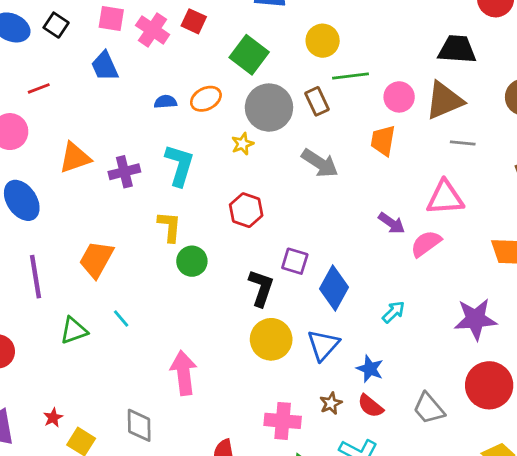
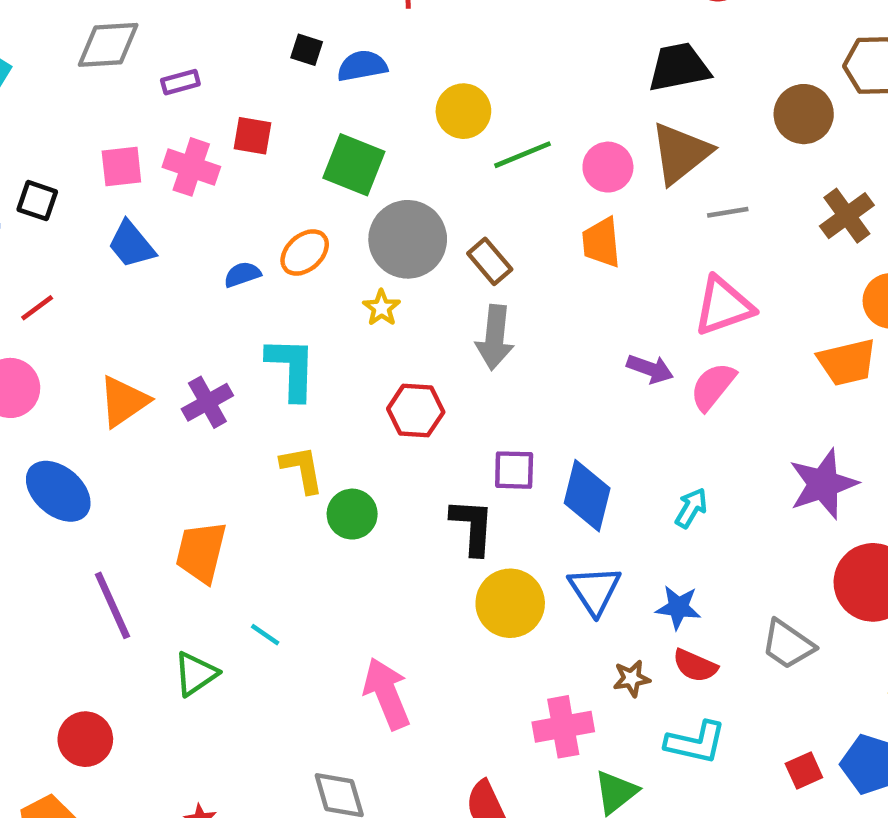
brown rectangle: (317, 101) -> (490, 261), moved
gray arrow: (320, 163) -> (495, 338), moved, turned 78
brown star: (331, 403) -> (632, 678), turned 30

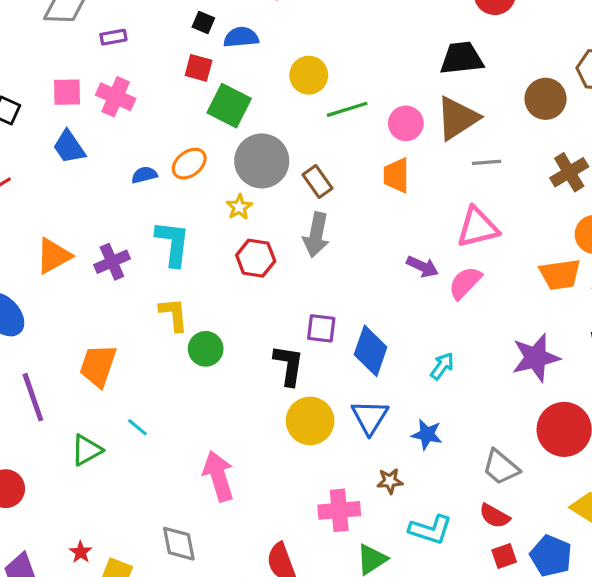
red square: (252, 136) -> (199, 68), moved
red hexagon: (416, 411) -> (256, 258), moved
red semicircle: (695, 666) -> (495, 516), moved

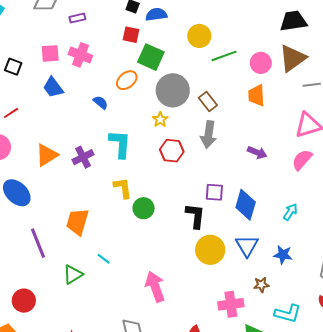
orange ellipse: (189, 164) -> (127, 80), moved
blue semicircle: (144, 175) -> (101, 102), turned 56
purple arrow: (422, 267) -> (257, 153), moved

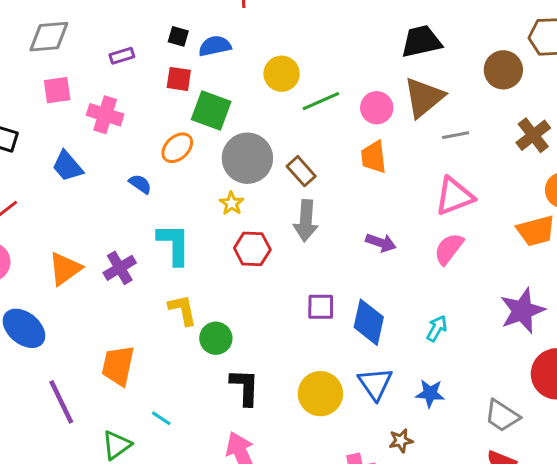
purple rectangle: (77, 18) -> (122, 56), moved
pink square: (50, 53) -> (57, 90), moved
black L-shape: (195, 216) -> (245, 387), moved

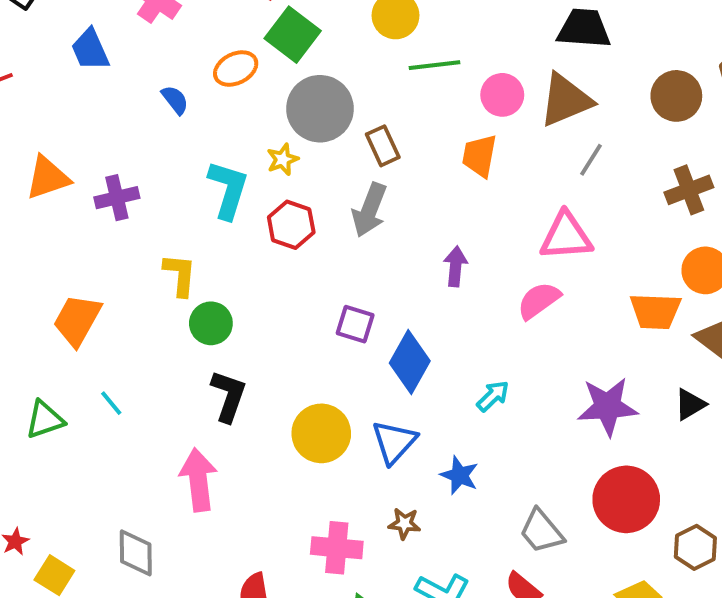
gray line: (456, 135) -> (591, 160), turned -64
purple arrow: (381, 243) -> (455, 266), turned -120
cyan L-shape: (174, 244) -> (228, 190), moved

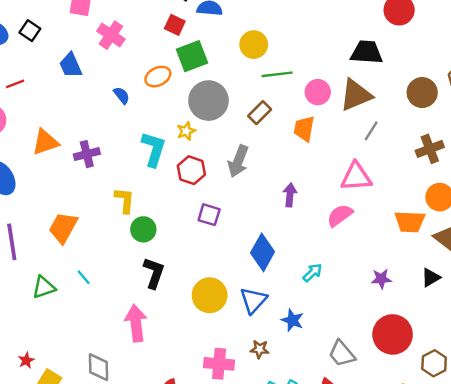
green square: (293, 35) -> (192, 56), turned 32
brown rectangle: (383, 146) -> (260, 113), moved, turned 70
purple square: (355, 324) -> (209, 215), moved
purple star: (608, 407) -> (381, 279), size x0.6

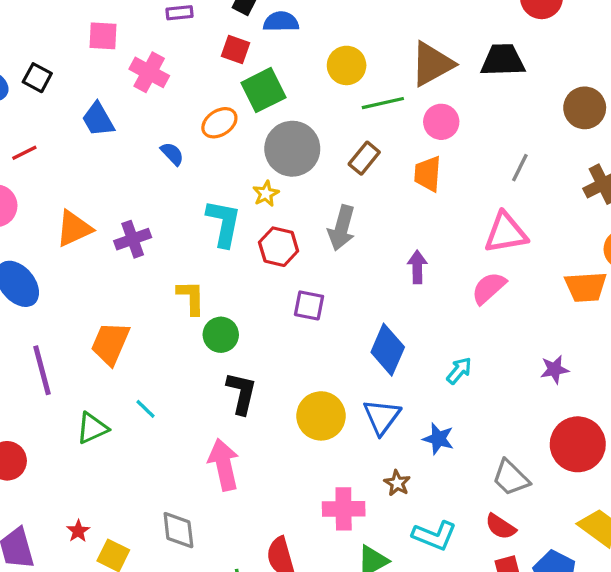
brown triangle: (356, 95) -> (432, 64), moved
brown star: (260, 349) -> (397, 483), turned 30

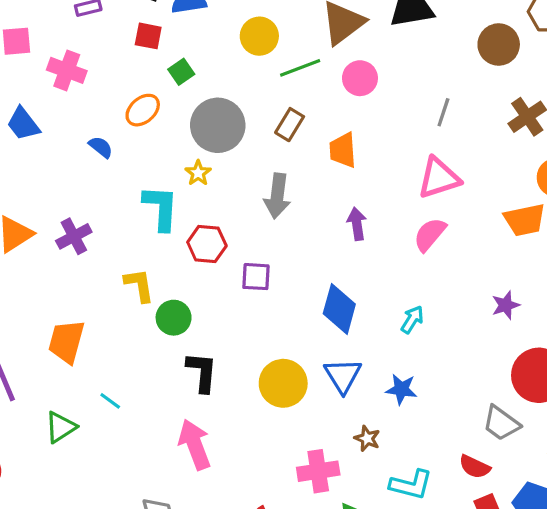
green square: (263, 90) -> (181, 72), size x0.6
orange trapezoid: (428, 174) -> (343, 150), moved
red hexagon: (279, 247) -> (207, 244), moved
gray trapezoid: (511, 478) -> (501, 423), moved

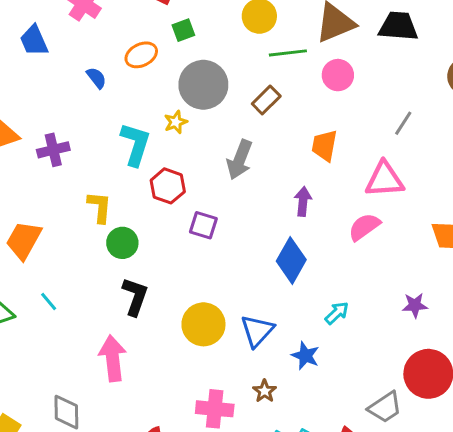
orange trapezoid: (343, 150) -> (325, 146), moved
blue diamond: (339, 309) -> (291, 260), moved
cyan arrow: (412, 320) -> (337, 313), moved
gray trapezoid: (501, 423) -> (385, 407), turned -84

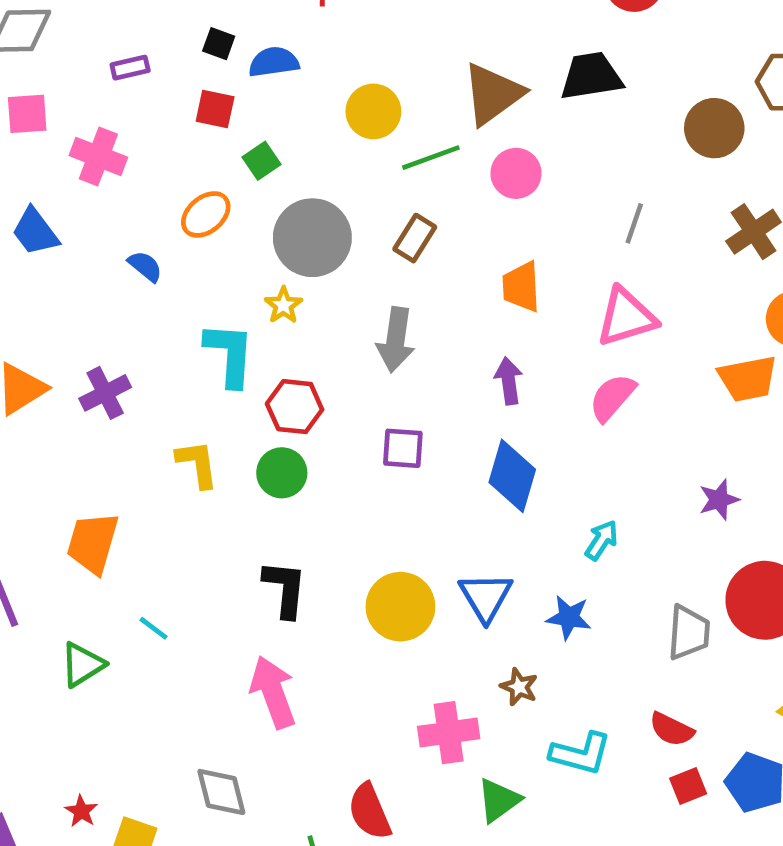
purple square: (203, 225) -> (403, 448), moved
green circle: (122, 243) -> (282, 473), moved
gray trapezoid: (385, 407) -> (689, 632), moved, turned -39

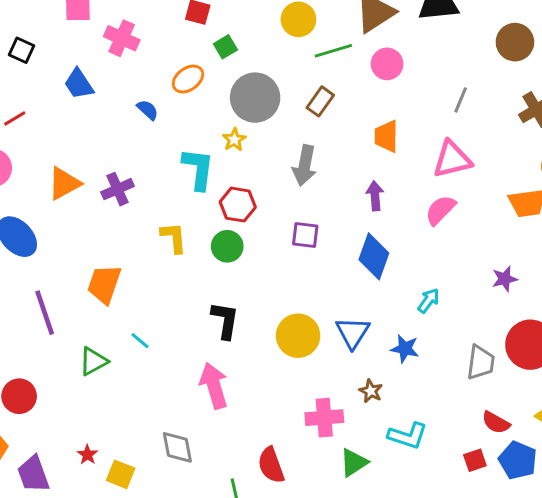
red semicircle: (672, 729) -> (496, 423), moved

